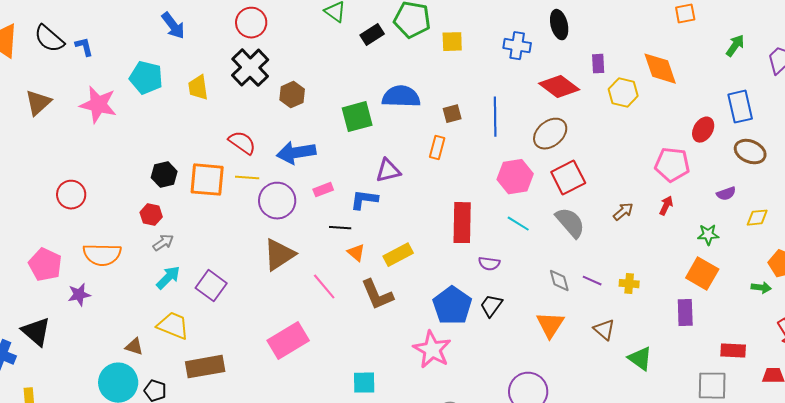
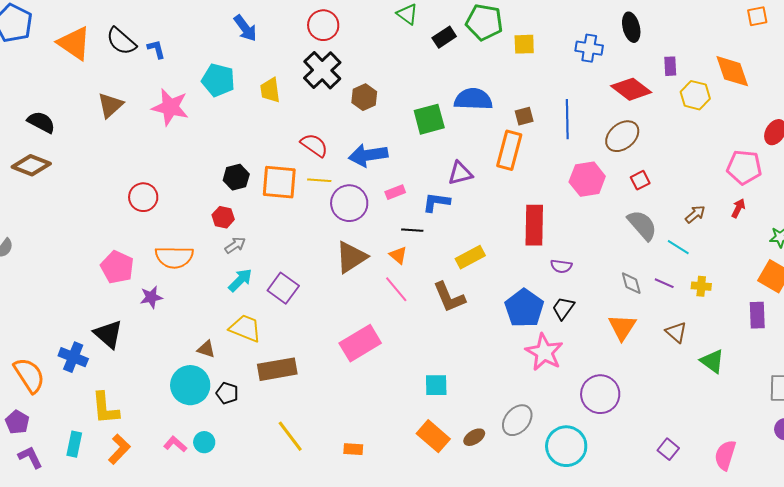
orange rectangle: (437, 148) -> (509, 150), size x1.6
red square: (568, 178) -> (640, 180), size x0.6
cyan line: (518, 224) -> (678, 247), moved
orange triangle: (356, 253) -> (398, 255), moved
pink star: (432, 350) -> (544, 352), moved

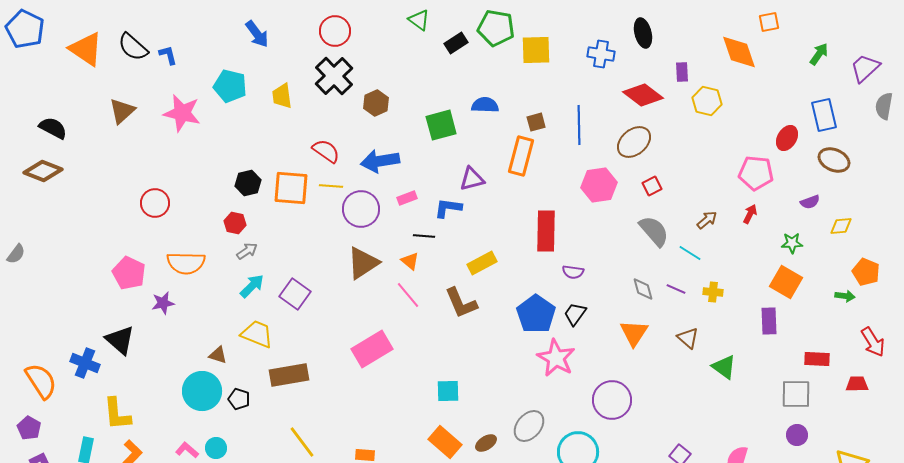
yellow square: (524, 44) -> (536, 50), size x1.4
orange diamond: (732, 71) -> (739, 52), moved
blue semicircle: (473, 99) -> (485, 105), size x0.7

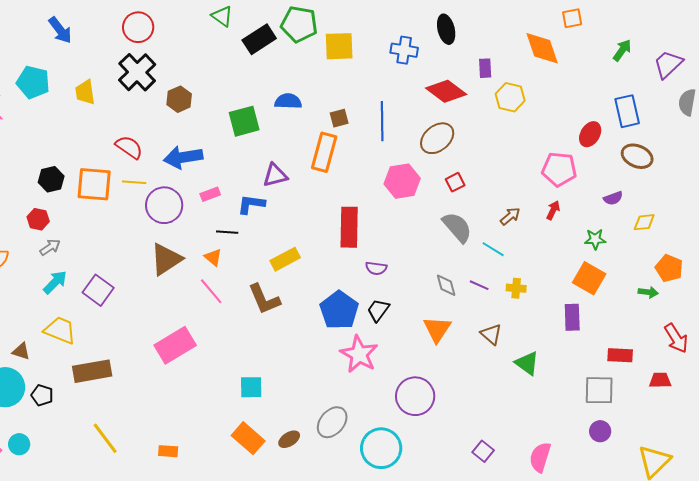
black rectangle: (456, 43) -> (259, 39), size x1.4

